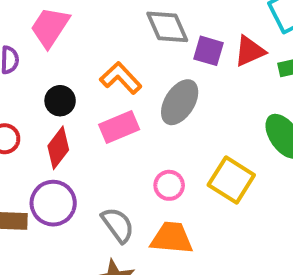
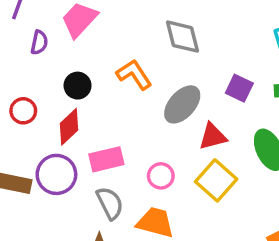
purple square: (208, 51) -> (239, 88), moved
red triangle: (250, 51) -> (213, 137), moved
pink rectangle: (119, 127) -> (106, 159), moved

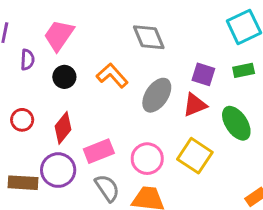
black circle: (78, 86) -> (64, 77), moved
red triangle: (213, 137) -> (195, 105), moved
pink circle: (161, 176) -> (147, 159), size x1.4

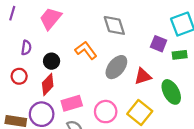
purple semicircle: (27, 60) -> (26, 48), moved
purple square: (203, 74) -> (159, 44), moved
black circle: (64, 77) -> (52, 61), moved

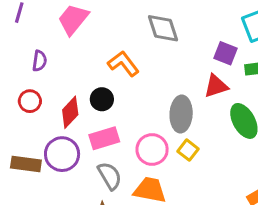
black circle: (52, 61) -> (102, 99), moved
gray ellipse: (116, 67) -> (181, 114), moved, turned -35
red triangle: (143, 76) -> (216, 86), moved
yellow square: (140, 112) -> (188, 150), moved, size x0.6

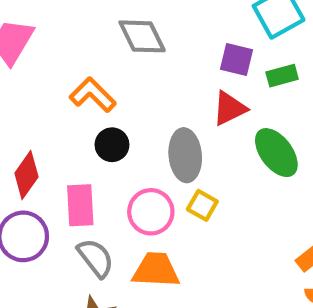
black circle: (102, 99) -> (112, 145), moved
pink rectangle: (104, 138) -> (80, 205), turned -68

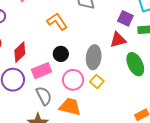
black circle: (112, 145) -> (61, 54), moved
pink rectangle: (80, 205) -> (42, 71), turned 60

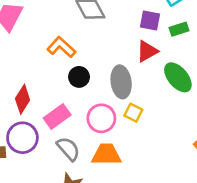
black circle: (61, 54) -> (79, 77), moved

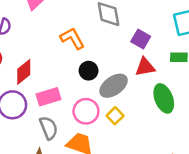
purple square: (150, 20) -> (141, 39), moved
black circle: (79, 77) -> (89, 71), moved
gray ellipse: (121, 82) -> (114, 86), turned 44

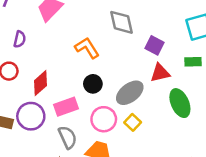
black circle: (89, 71) -> (93, 84), moved

